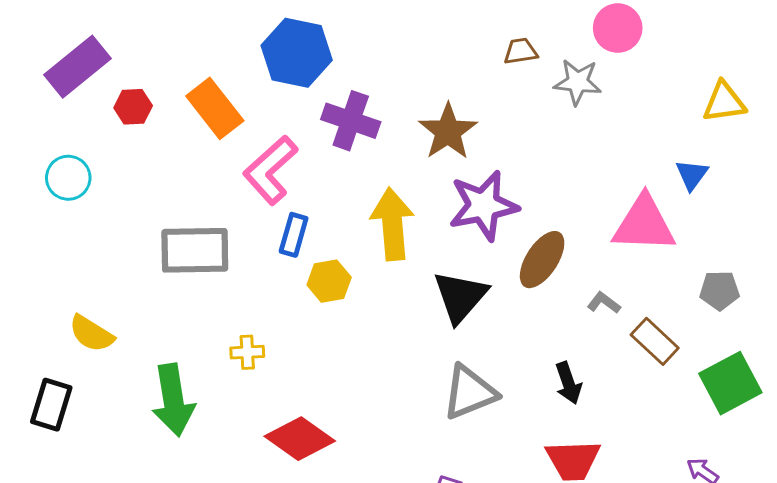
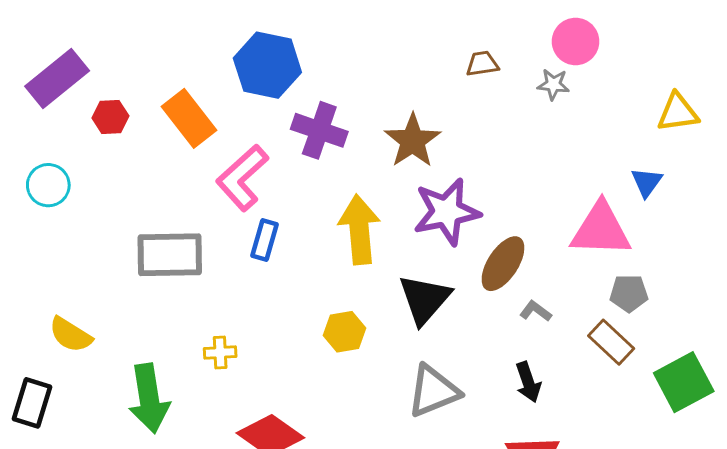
gray star: (578, 82) -> (553, 84), moved, size x0.7
yellow hexagon: (329, 281) -> (344, 332), moved
gray pentagon: (720, 290) -> (629, 293), moved
gray L-shape: (604, 303) -> (536, 311), moved

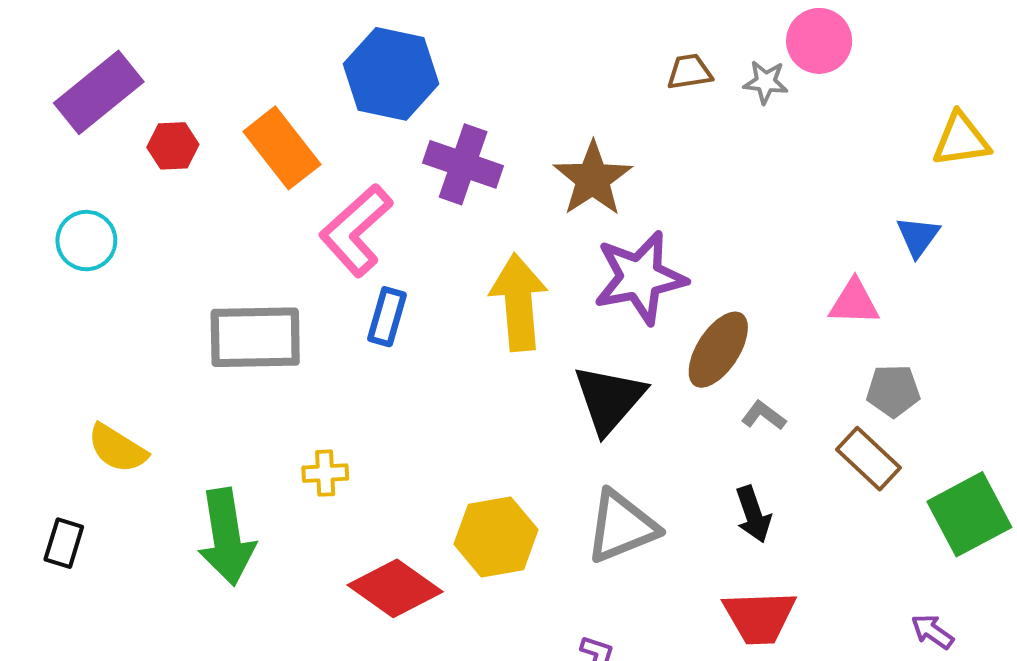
gray star: (553, 84) -> (766, 82), moved
pink triangle: (601, 230) -> (854, 302), size x0.6
yellow hexagon: (344, 332) -> (496, 537), moved, size x1.4
black rectangle: (32, 403) -> (64, 543), size x0.7

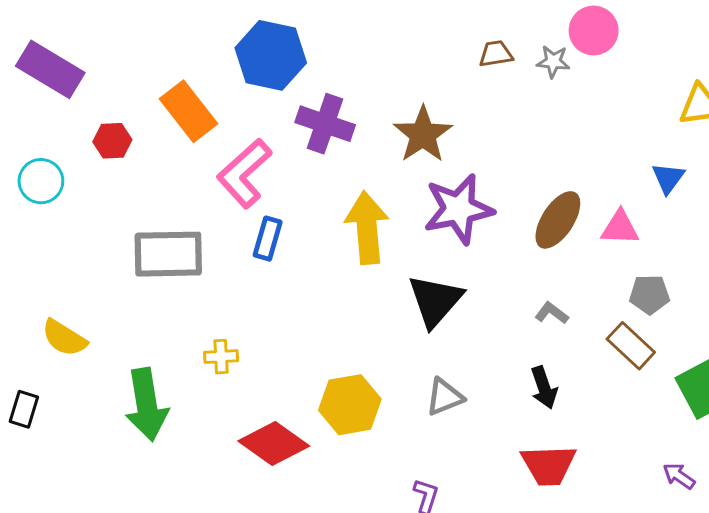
purple rectangle: (99, 92) -> (50, 69), turned 70
red hexagon: (173, 146) -> (112, 141), moved
brown ellipse: (718, 350) -> (558, 220), moved
gray triangle: (622, 527) -> (445, 397), size x0.7

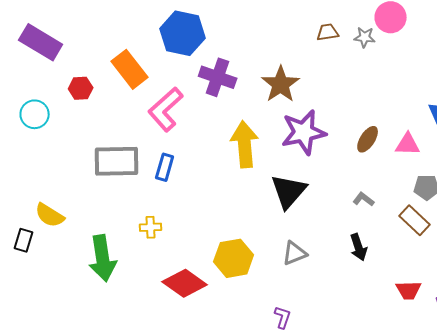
brown ellipse: (558, 220) -> (368, 139), size x0.7
blue rectangle: (268, 239) -> (165, 167), moved
black rectangle: (24, 409) -> (24, 240), moved
red trapezoid: (549, 465) -> (409, 290), moved, size x0.7

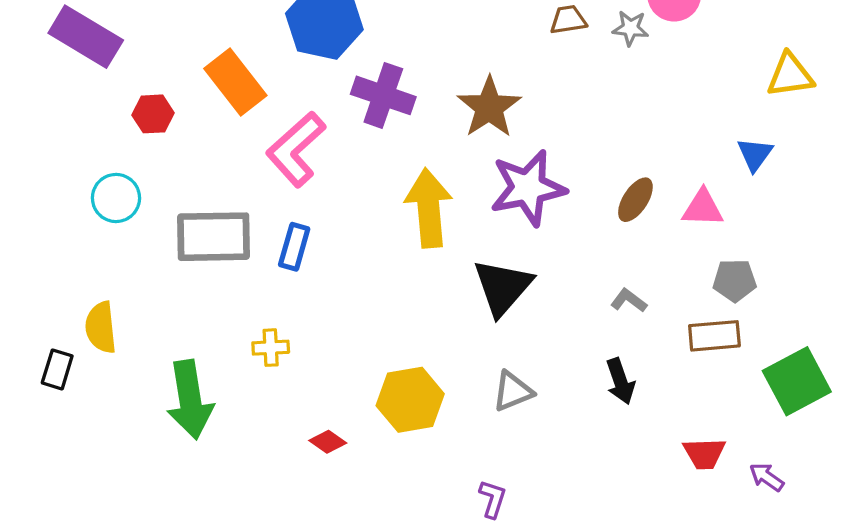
cyan circle: (35, 114) -> (116, 198), moved
yellow semicircle: (50, 215) -> (101, 327), turned 52
brown rectangle: (415, 220) -> (714, 336), turned -48
red diamond: (185, 283) -> (328, 442), size x0.5

